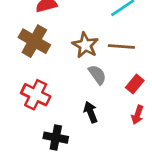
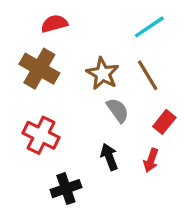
brown line: (121, 46) -> (148, 75), turned 55
red arrow: (137, 115) -> (151, 160), moved
black cross: (56, 138) -> (66, 189), turned -30

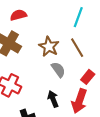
cyan line: (149, 27) -> (78, 17), turned -36
red arrow: (151, 160) -> (79, 101), size x1.6

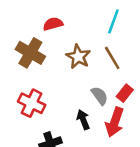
red semicircle: (18, 15) -> (53, 24), moved
gray semicircle: (58, 70) -> (100, 96), moved

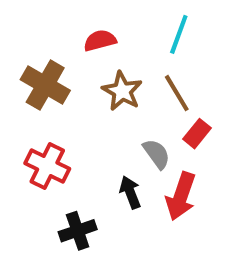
red semicircle: (53, 24) -> (100, 40), moved
red rectangle: (125, 93) -> (197, 134), moved

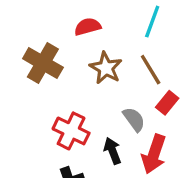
red cross: (47, 166) -> (71, 131), moved

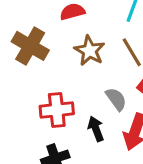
red cross: (71, 131) -> (57, 110), turned -32

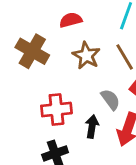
black arrow: (96, 129) -> (92, 126), turned 30

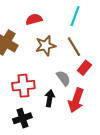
brown star: (86, 55) -> (46, 46), turned 30

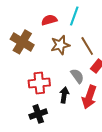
cyan line: (75, 16) -> (74, 16), moved

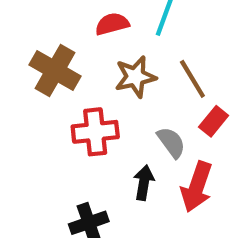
red cross: (39, 83) -> (95, 132), moved

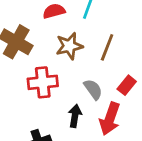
brown line: (192, 79) -> (107, 47), turned 52
red rectangle: (214, 121) -> (127, 85), moved

